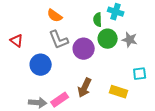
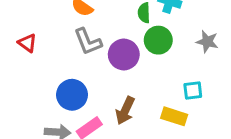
gray star: (130, 40) -> (207, 42), moved
blue circle: (41, 65) -> (72, 95), moved
cyan square: (140, 74) -> (193, 90), moved

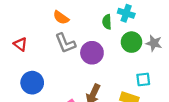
green circle: (158, 40) -> (131, 42), moved
blue circle: (72, 95) -> (32, 83), moved

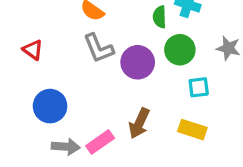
green circle: (131, 42) -> (180, 50), moved
cyan square: (143, 79) -> (199, 87), moved

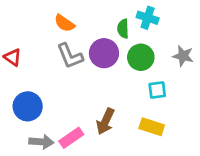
purple circle: (138, 62) -> (104, 53), moved

